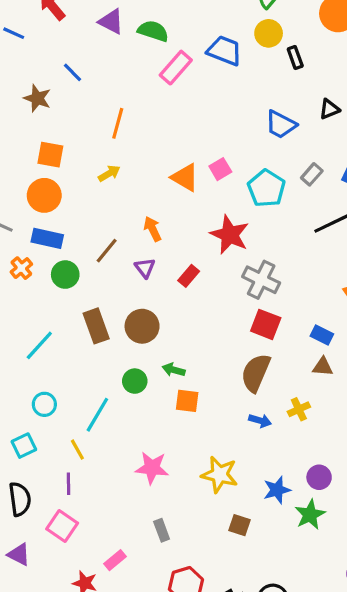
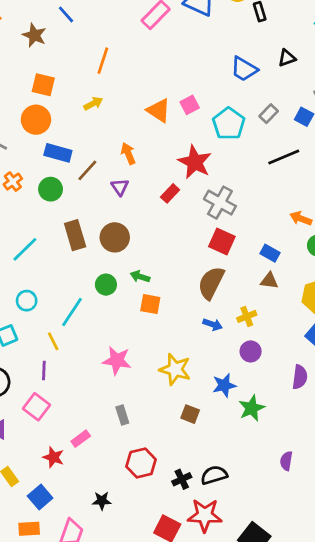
blue rectangle: (47, 238) -> (58, 153), moved
red rectangle: (189, 276) -> (170, 193), moved
purple circle: (319, 477) -> (251, 351), moved

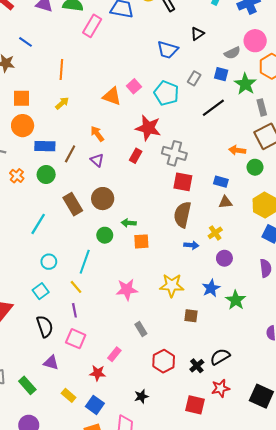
red star: (205, 515) -> (221, 388), size x0.7

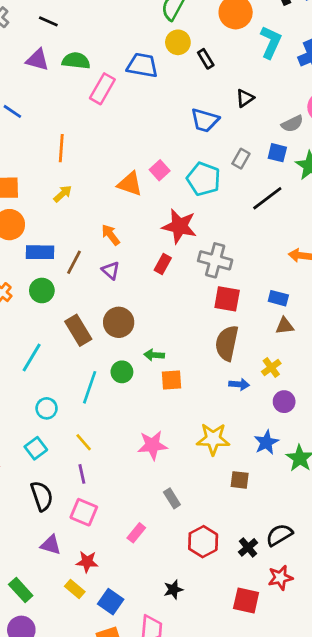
cyan line: (85, 262) -> (90, 387), moved
red star: (98, 373) -> (87, 562), moved
green rectangle: (27, 385) -> (21, 590), moved

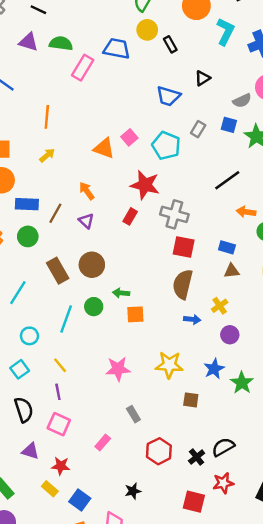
black line: (267, 198) -> (227, 180), moved

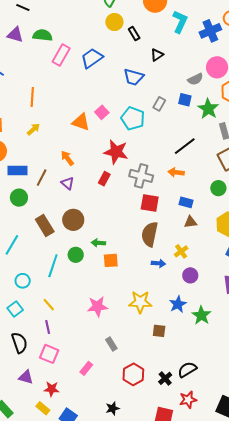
blue trapezoid: (117, 49) -> (92, 58), moved, turned -45
black triangle: (203, 78) -> (157, 55), moved
orange arrow: (246, 212) -> (176, 172), moved

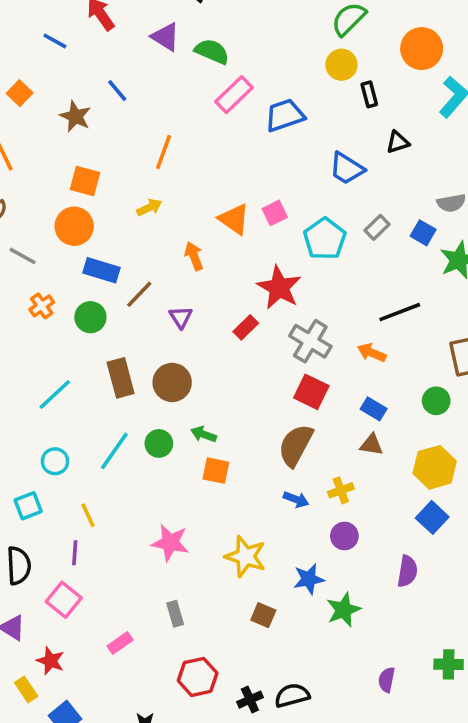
orange arrow: (67, 158) -> (194, 256), moved

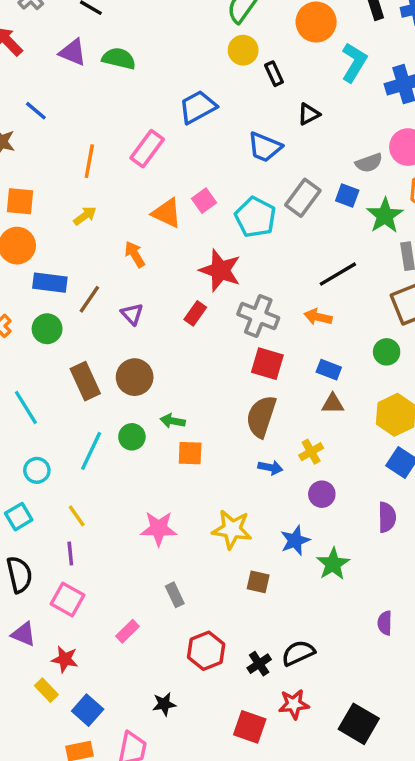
pink rectangle: (234, 95) -> (147, 149), moved
gray rectangle: (377, 227) -> (303, 198), size x1.5
cyan line: (55, 395) -> (26, 407), turned -69

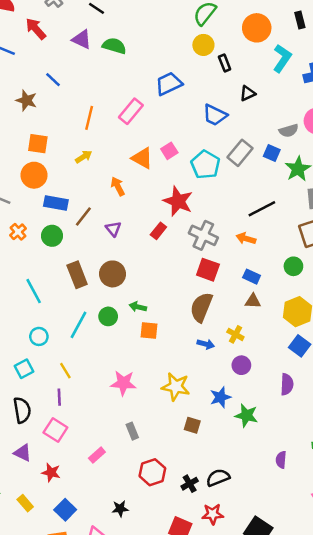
yellow cross: (311, 452) -> (235, 334), turned -35
green star: (333, 564) -> (246, 415), turned -30
yellow rectangle: (46, 690) -> (25, 503), moved

